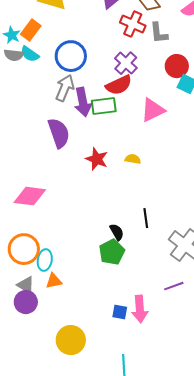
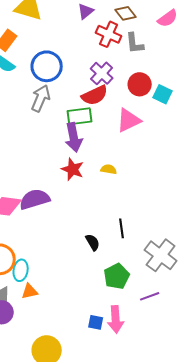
red circle: (177, 66) -> (140, 84), moved
purple arrow: (83, 102) -> (74, 137), moved
purple semicircle: (59, 133) -> (35, 199), moved, turned -88
green pentagon: (112, 252) -> (117, 276), moved

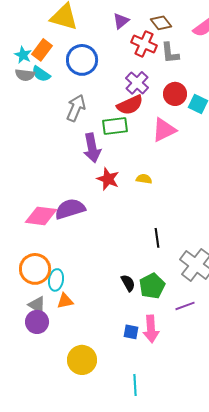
blue circle: (47, 66) -> (82, 60), moved
purple arrow: (74, 137) -> (92, 148), moved
black semicircle: (93, 242) -> (128, 283), moved

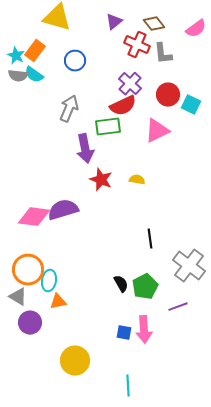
blue circle: (82, 60) -> (75, 61), size x0.7
gray triangle: (37, 305) -> (18, 297), moved

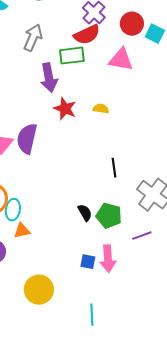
pink triangle: (157, 131) -> (121, 60), turned 36
purple semicircle: (63, 210) -> (27, 139), turned -60
green pentagon: (145, 287) -> (109, 216), turned -30

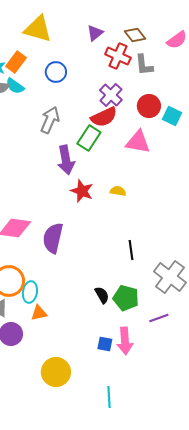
green rectangle: (72, 56) -> (89, 138), turned -50
purple semicircle: (27, 139) -> (53, 238), moved

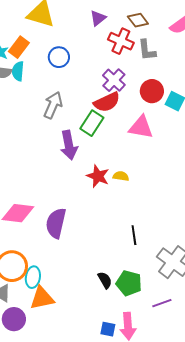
cyan semicircle: (15, 86) -> (18, 71), turned 60
red star: (82, 191) -> (98, 176), moved
orange triangle: (39, 313) -> (42, 298), size x1.5

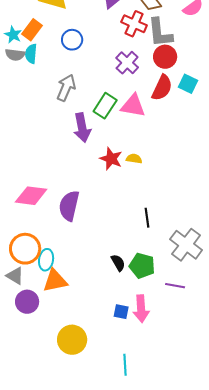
gray L-shape: (147, 50) -> (160, 33), size x1.4
red circle: (152, 91) -> (165, 57), moved
red semicircle: (107, 102) -> (162, 88), moved, turned -40
pink triangle: (141, 127) -> (133, 106), moved
purple line: (162, 303) -> (175, 286), turned 30

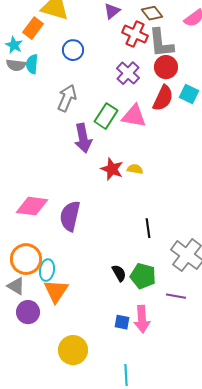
orange rectangle: (32, 30) -> (33, 28), moved
orange triangle: (55, 281) -> (56, 291), turned -44

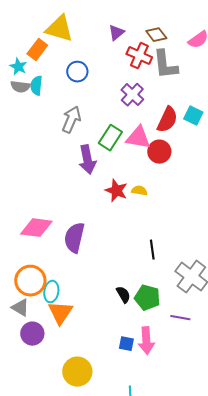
red circle: (166, 67) -> (159, 152), moved

